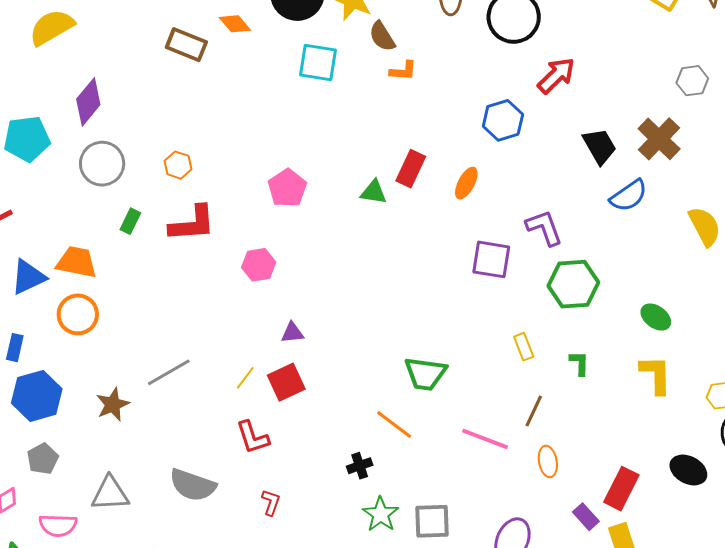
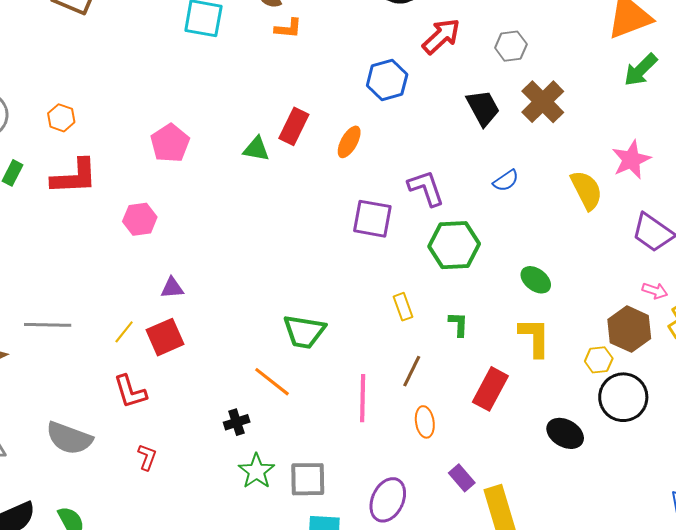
gray hexagon: (692, 81) -> (511, 46), moved
blue semicircle: (629, 196) -> (506, 181), moved, size x0.7
gray line: (169, 372) -> (48, 325), turned 30
pink line: (485, 439) -> (363, 398), turned 69
red rectangle: (621, 489) -> (490, 389), moved

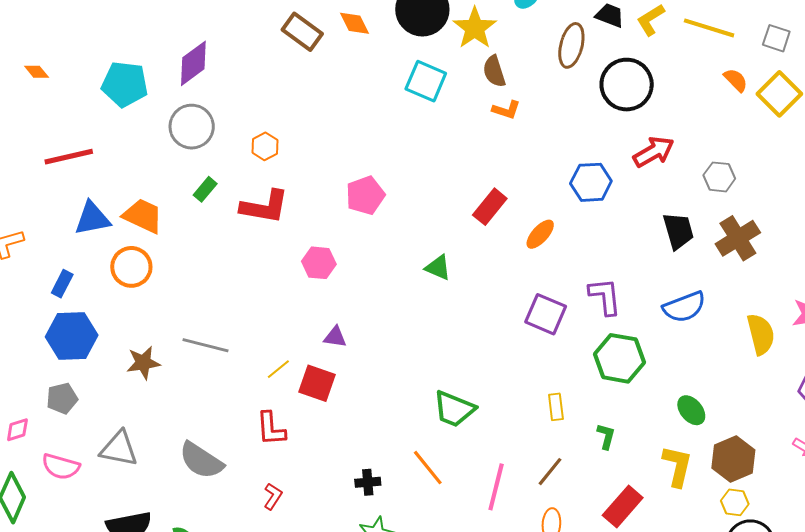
green triangle: (256, 149) -> (438, 268), moved
blue semicircle: (506, 181) -> (684, 307), size x1.6
brown hexagon: (629, 329) -> (733, 459), moved
red square: (165, 337) -> (317, 383), turned 30
orange line: (272, 382) -> (428, 468), moved

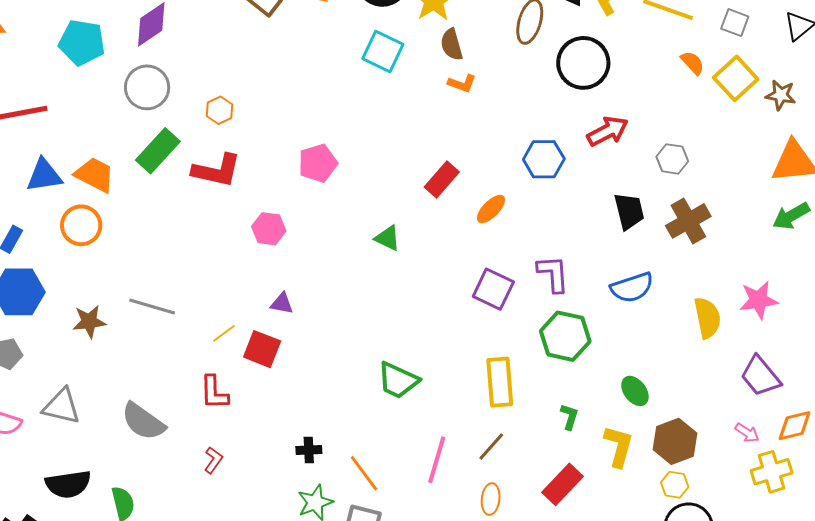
green rectangle: (205, 189) -> (158, 151), size x1.8
yellow rectangle: (556, 407) -> (500, 382), size x1.8
green L-shape: (606, 436) -> (569, 417), moved
orange line: (428, 468) -> (364, 473), moved

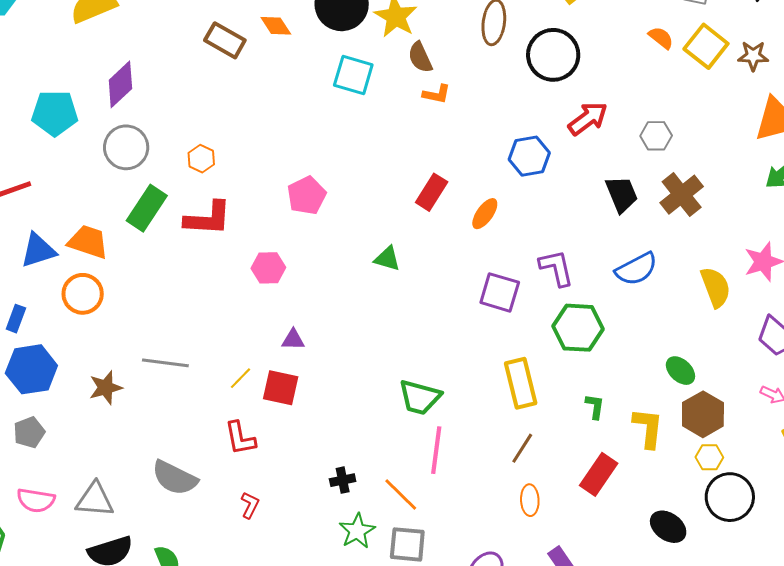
green ellipse: (635, 391) -> (680, 371), moved
gray triangle: (62, 406) -> (95, 500), moved
pink line: (437, 460) -> (436, 450), moved

